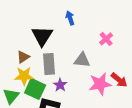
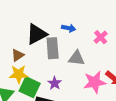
blue arrow: (70, 18) -> (69, 28), moved, turned 120
black triangle: (42, 36) -> (37, 34), turned 30
gray rectangle: (49, 64) -> (53, 48), moved

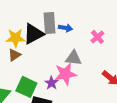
gray rectangle: (53, 48) -> (49, 23), moved
yellow star: (19, 74) -> (15, 38), moved
pink star: (95, 82) -> (65, 74), moved

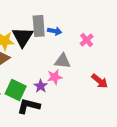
black triangle: (33, 34) -> (23, 37), turned -30
pink star: (65, 74) -> (55, 77), size x0.7

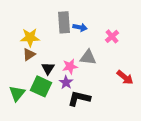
black triangle: (23, 37) -> (48, 68), moved, size x0.6
pink star: (55, 77) -> (70, 66), moved
black L-shape: (29, 106) -> (79, 98), moved

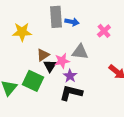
brown triangle: (29, 54) -> (43, 55), moved
black triangle: (48, 68) -> (50, 66), moved
purple star: (66, 82) -> (70, 76), moved

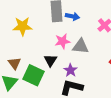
brown triangle: (43, 55) -> (14, 63), moved, turned -32
pink star: (62, 61) -> (62, 41), moved

